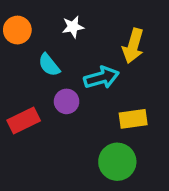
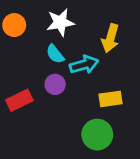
white star: (73, 27) -> (60, 22), size x1.5
cyan semicircle: (49, 65) -> (55, 54), moved

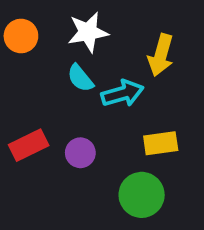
purple circle: (55, 84) -> (80, 153), moved

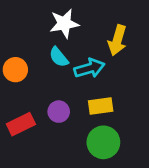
orange circle: (21, 36) -> (15, 70), moved
yellow rectangle: (161, 143) -> (101, 106), moved
red rectangle: (29, 145) -> (21, 124), moved

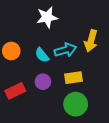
yellow arrow: (117, 40) -> (91, 41), moved
cyan semicircle: (59, 57) -> (42, 55), moved

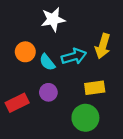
orange circle: (11, 51) -> (25, 52), moved
yellow rectangle: (74, 78) -> (95, 88), moved

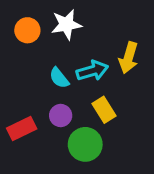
orange circle: (25, 52) -> (27, 30), moved
yellow rectangle: (95, 88) -> (104, 110), moved, turned 66
green circle: (85, 118) -> (85, 144), moved

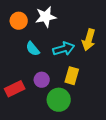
cyan semicircle: (59, 78) -> (33, 49), moved
yellow rectangle: (104, 110) -> (72, 76), turned 48

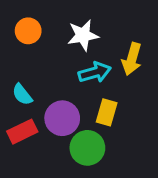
white star: (46, 17) -> (83, 35), moved
cyan semicircle: (33, 49) -> (22, 95), moved
purple circle: (42, 80) -> (62, 118), size x1.5

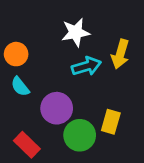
orange circle: (28, 31) -> (16, 54), moved
yellow rectangle: (107, 112) -> (111, 122), moved
red rectangle: (22, 132) -> (27, 145), moved, turned 70

